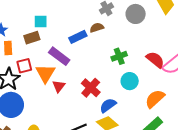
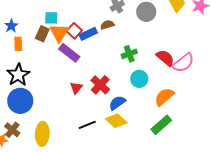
brown rectangle: (32, 38) -> (42, 34), turned -49
red square: (24, 66) -> (74, 31), moved, turned -35
orange triangle: (45, 73) -> (59, 33), moved
red triangle: (59, 86) -> (76, 88), moved

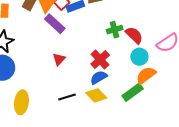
red semicircle: (165, 58) -> (134, 35), moved
cyan circle: (139, 79) -> (139, 57), moved
red cross: (100, 85) -> (100, 60), moved
green rectangle: (161, 125) -> (133, 92), moved

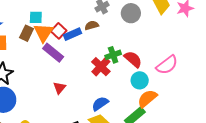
red cross: (100, 60) -> (101, 67), moved

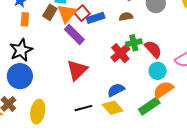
brown semicircle: (92, 25) -> (126, 17), moved
red triangle: (59, 88) -> (77, 70), size x1.6

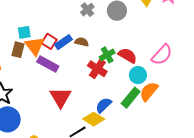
brown semicircle: (126, 17) -> (82, 42), moved, turned 40
green rectangle: (149, 106) -> (131, 98), moved
yellow diamond: (113, 108) -> (94, 119), moved

